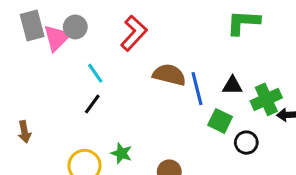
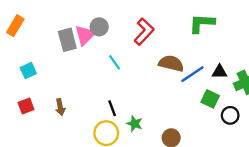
green L-shape: (243, 22) -> (202, 23), moved
gray rectangle: (32, 25) -> (67, 40), moved
blue line: (197, 89) -> (192, 74), turned 70
black line: (92, 104) -> (112, 108), moved, turned -56

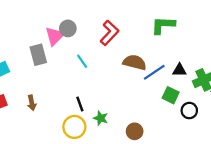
gray rectangle: (67, 40) -> (38, 55), moved

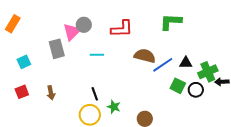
red L-shape: (109, 33) -> (122, 29), turned 45
cyan line: (82, 61) -> (97, 55), turned -56
black circle: (189, 111) -> (196, 90), moved

